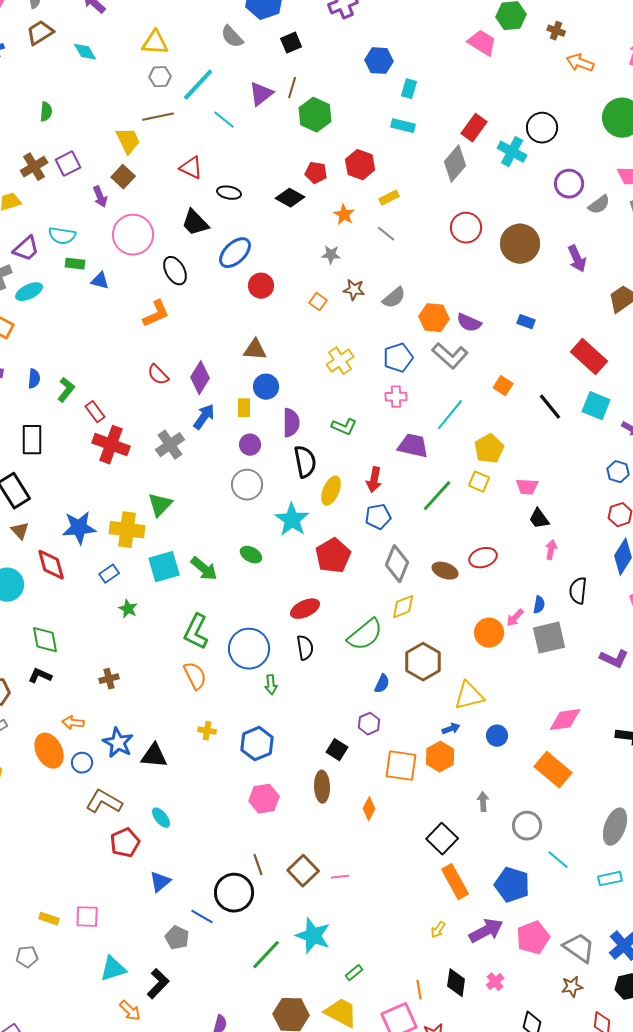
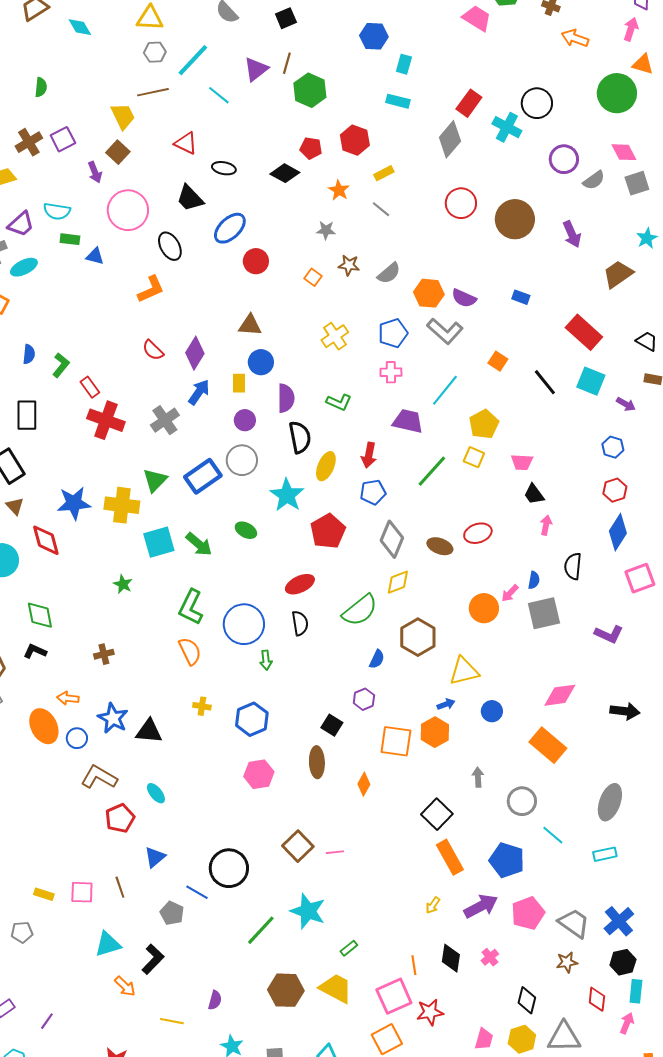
blue rectangle: (109, 574) -> (203, 476), moved, size x1.8
brown line: (258, 865) -> (120, 887), moved

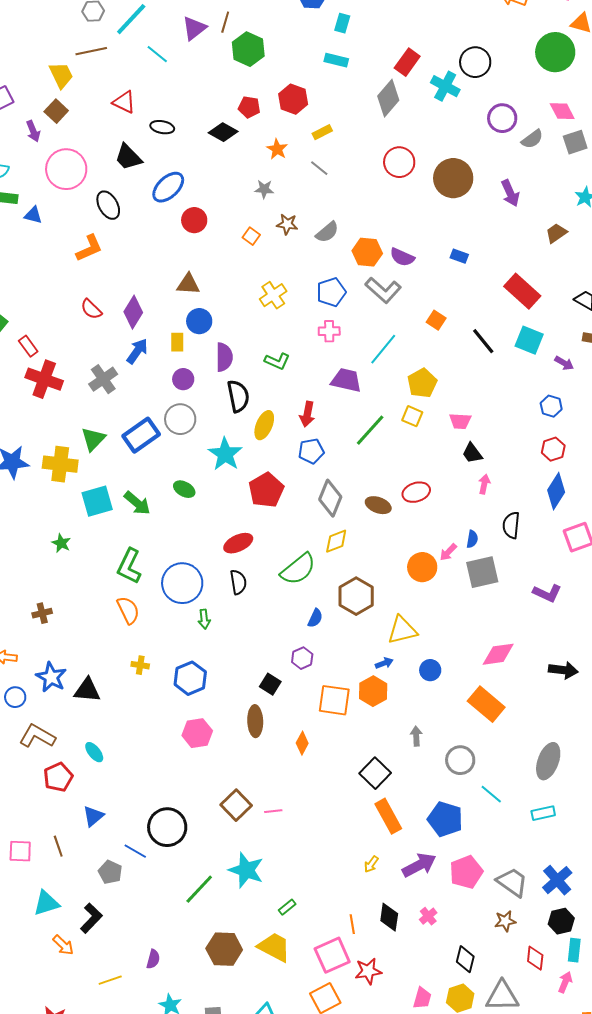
brown trapezoid: (618, 274) -> (556, 233), size x0.7
yellow line: (172, 1021) -> (110, 980), turned -30

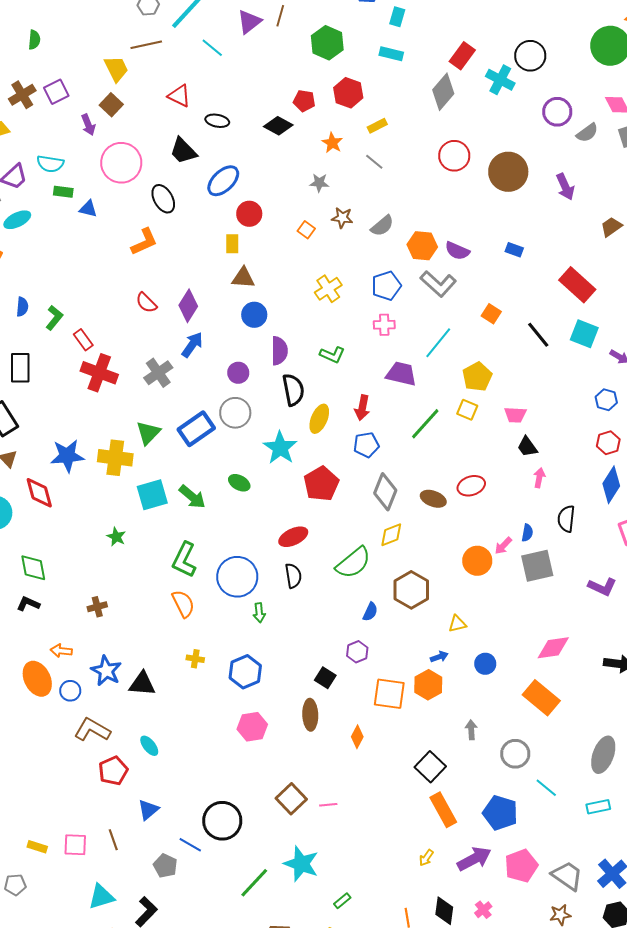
green hexagon: (248, 49) -> (327, 43), moved
yellow rectangle: (177, 342) -> (232, 244), moved
yellow triangle: (402, 630) -> (457, 624), size x0.6

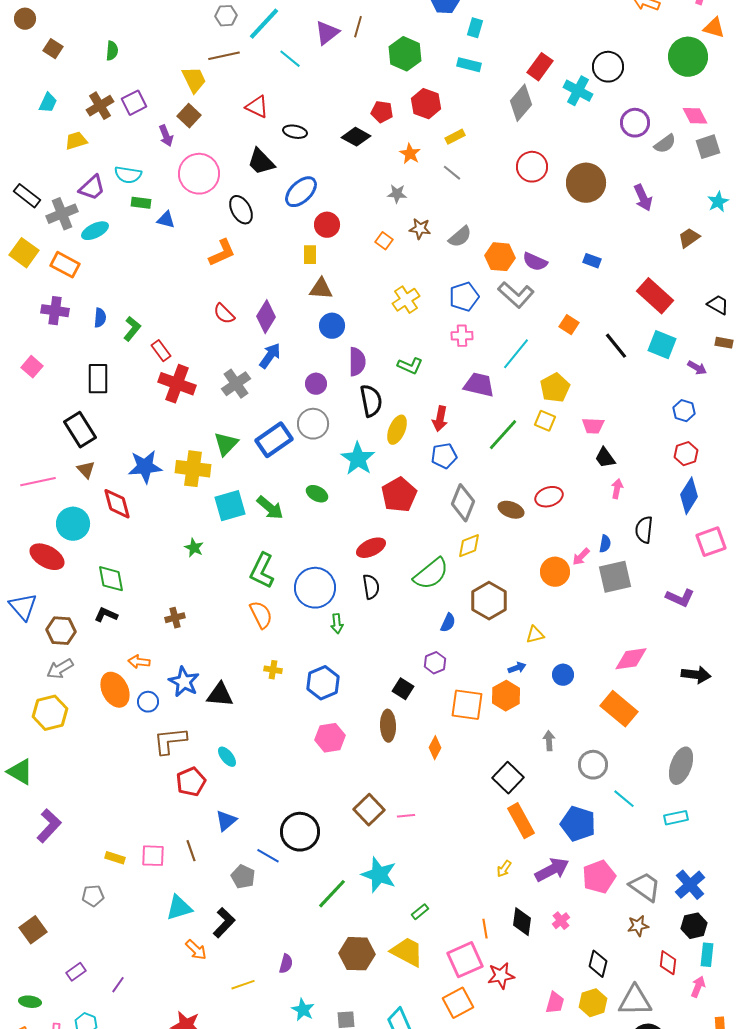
brown L-shape: (92, 730) -> (170, 741), turned -36

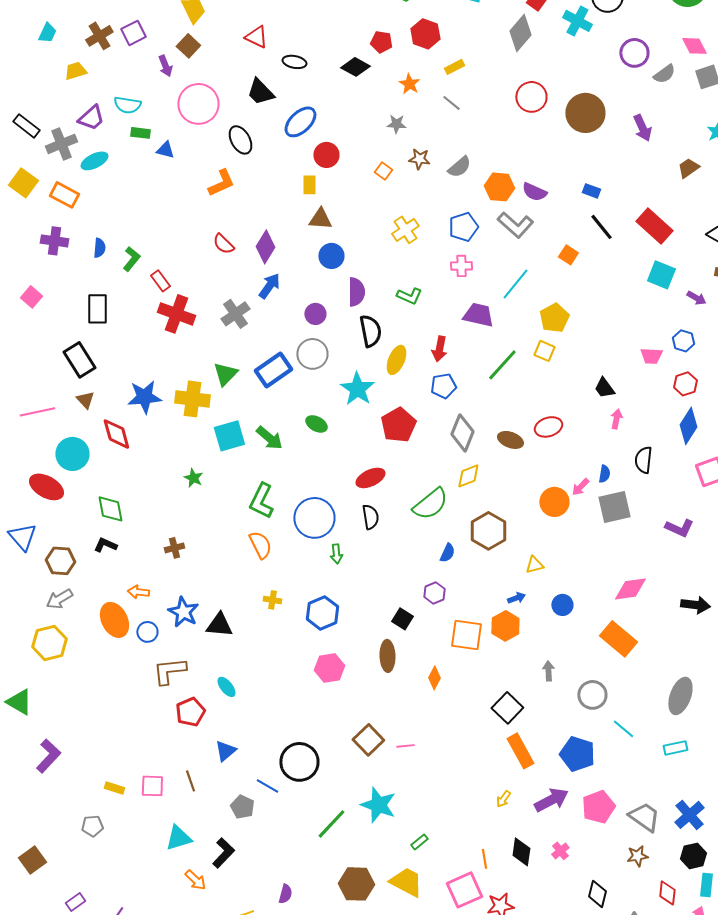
black line: (616, 346) -> (601, 227), moved
pink trapezoid: (593, 426) -> (651, 356), moved

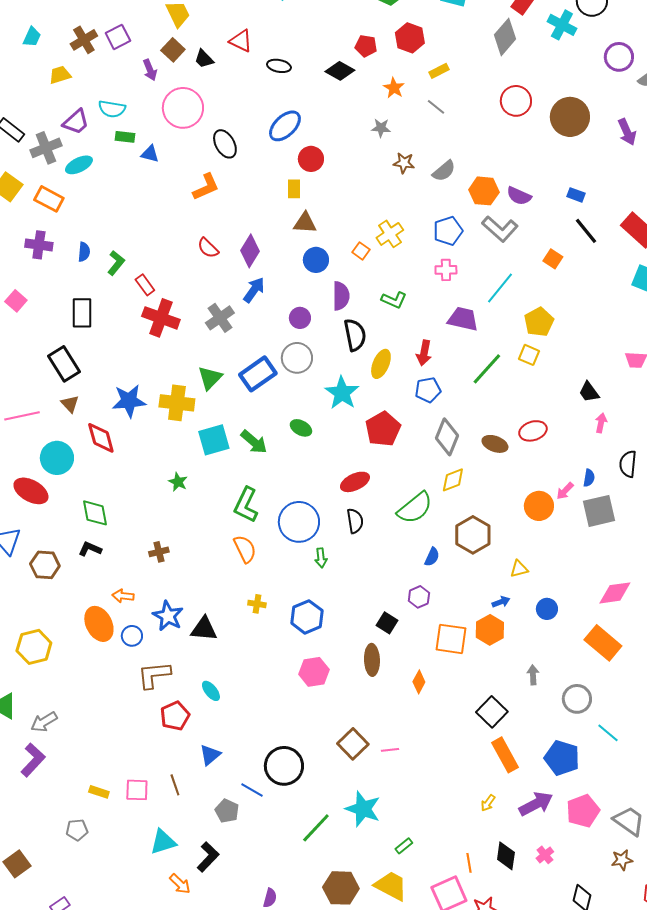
black trapezoid: (260, 92) -> (204, 59), moved, size x0.7
orange square: (383, 171) -> (361, 251), moved
gray arrow: (59, 599) -> (44, 722), moved

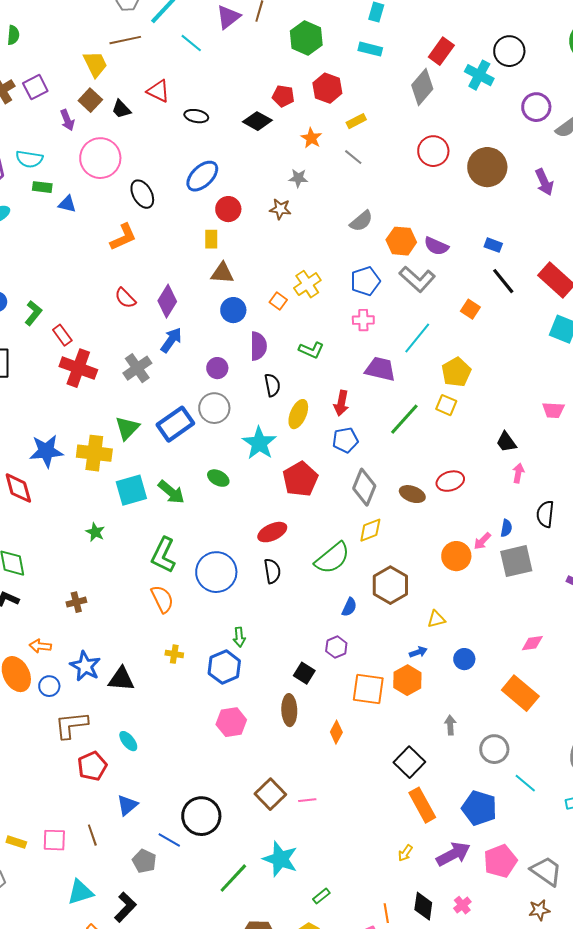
brown star: (404, 163) -> (280, 209), moved
black semicircle: (355, 335) -> (272, 385), size x0.7
green arrow: (321, 558) -> (239, 637), moved
pink diamond: (615, 593) -> (532, 643), size x0.7

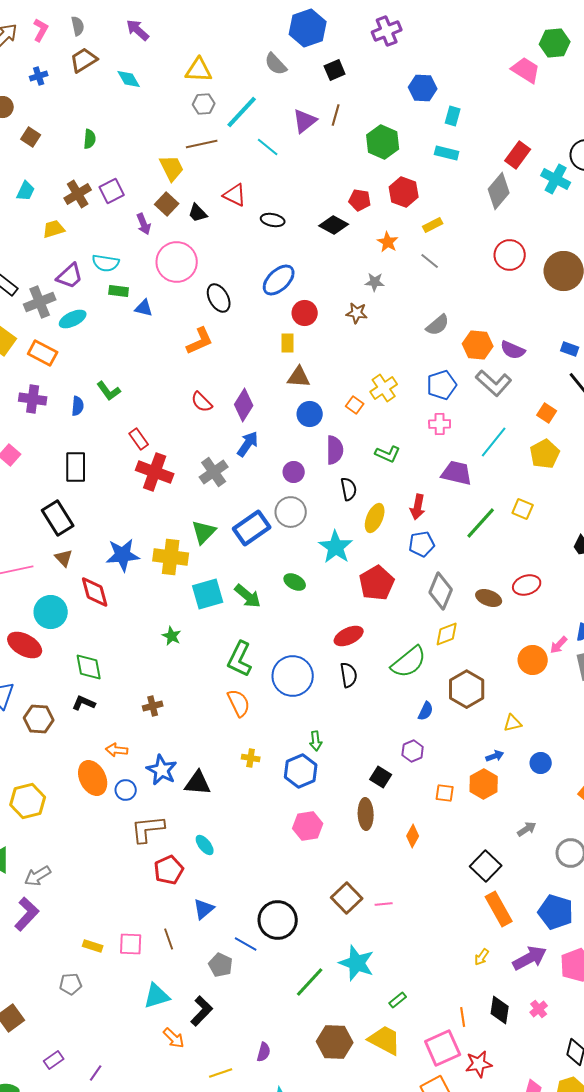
green L-shape: (33, 313) -> (109, 391), moved, turned 105
yellow pentagon: (456, 372) -> (545, 454), moved
orange square: (368, 689) -> (445, 793), size x0.6
gray arrow: (450, 725) -> (527, 829), turned 60

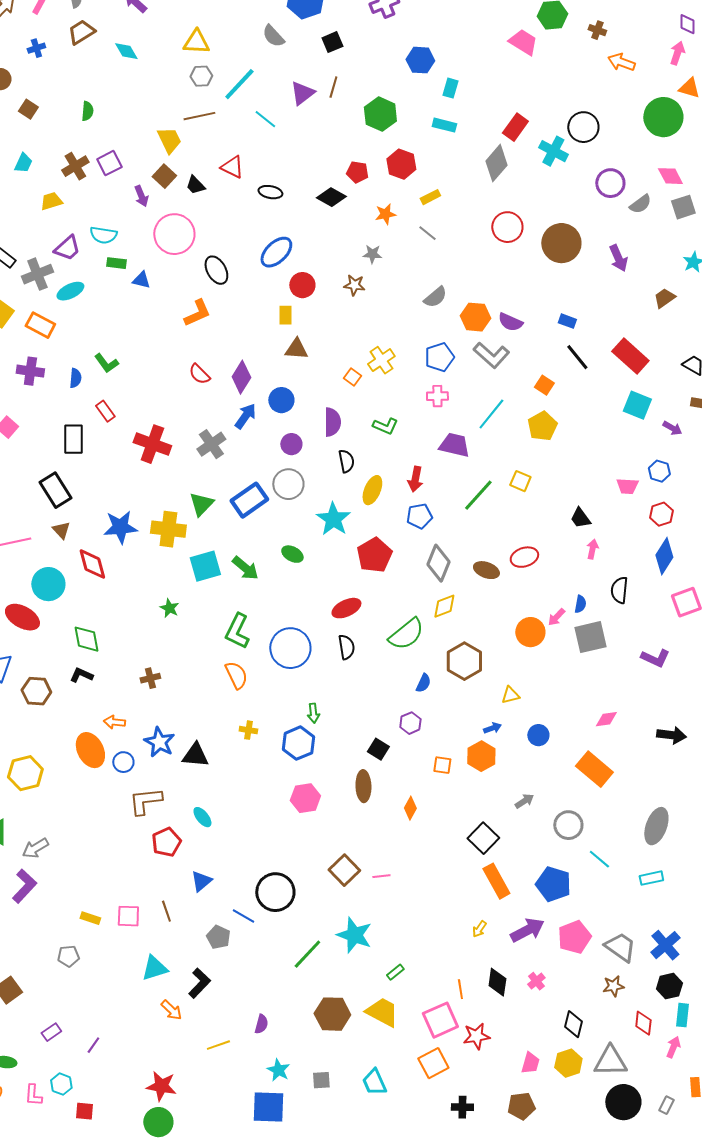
orange star: (388, 242) -> (385, 214), turned 30
blue circle: (310, 414) -> (281, 400), moved
red rectangle: (139, 439) -> (105, 411), moved

